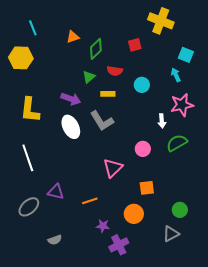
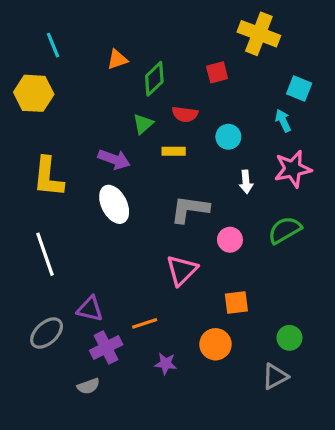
gray L-shape: (102, 121) -> (190, 209), moved, turned 130
white arrow: (162, 121) -> (246, 182), moved
purple cross: (119, 245) -> (106, 348), moved

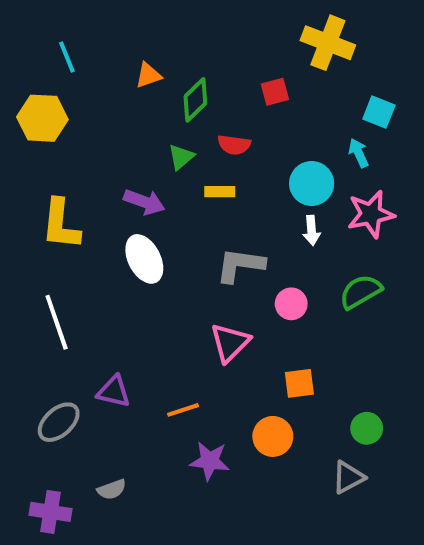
cyan circle: (228, 137) -> (312, 183), moved, size x1.4
purple cross: (106, 348) -> (50, 512), moved, turned 36
purple star: (166, 364) -> (210, 461), size x1.4

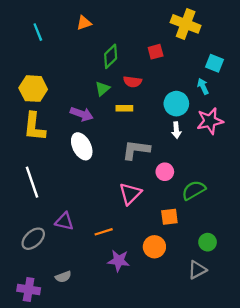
orange triangle: (148, 75) -> (84, 23), moved
yellow hexagon: (42, 118) -> (33, 89), moved
green semicircle: (361, 292) -> (194, 190), moved

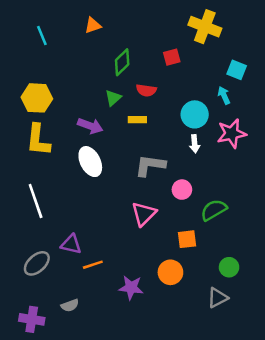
orange line: (104, 232) -> (93, 265), moved

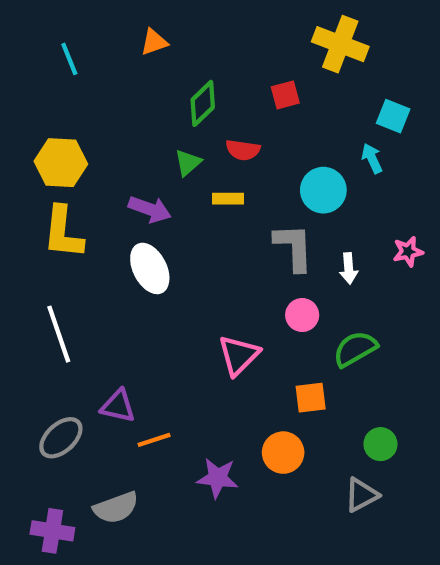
pink star: (232, 134) -> (408, 252), moved, size x0.6
white arrow: (195, 144) -> (349, 268), moved
gray L-shape: (150, 165) -> (294, 247), moved, turned 80
gray semicircle: (70, 305) -> (116, 508), size x1.5

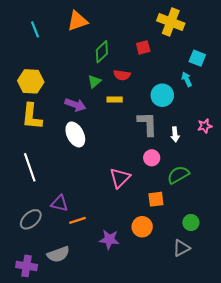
orange triangle: (154, 42) -> (77, 21), size x1.5

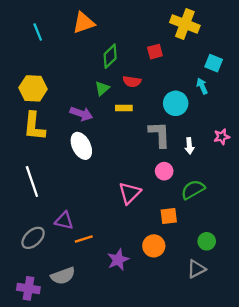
purple star: (109, 239) -> (118, 260), turned -30

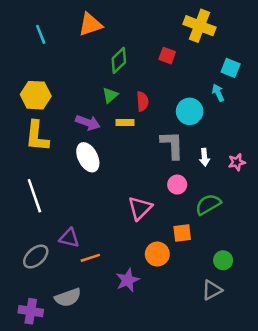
red square: (155, 52) -> (167, 56), turned 35
red semicircle: (132, 81) -> (142, 101), moved, turned -102
yellow rectangle: (124, 108) -> (125, 123), moved
pink star: (222, 137) -> (237, 162), moved
orange circle: (154, 246) -> (157, 254), moved

